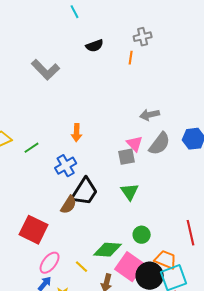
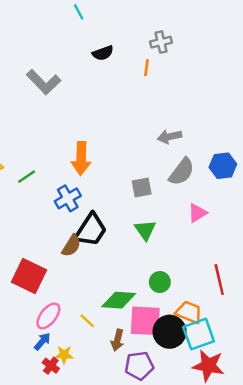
orange arrow: (77, 133) -> (81, 158), size x1.5
pink triangle: (135, 144) -> (197, 213), moved, turned 42
pink square: (130, 267) -> (145, 321), turned -32

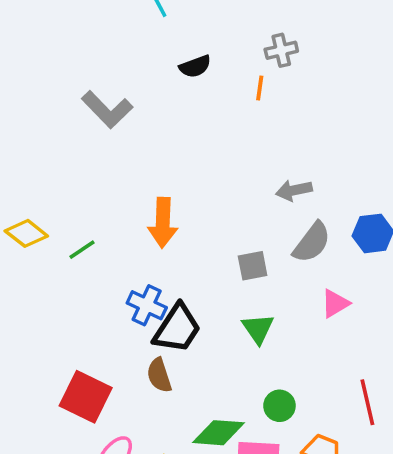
blue cross: (68, 198) -> (147, 305), moved, turned -35
brown semicircle: (71, 246) -> (159, 375), moved, turned 130

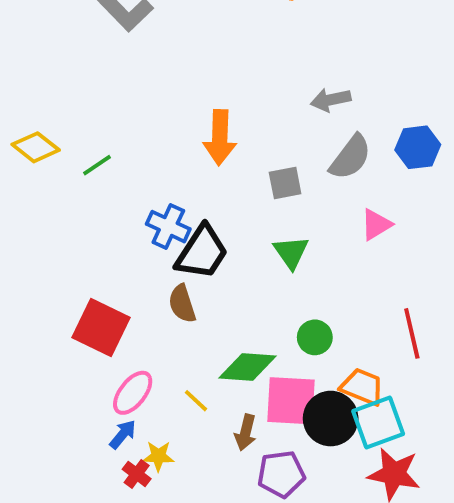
orange arrow: (163, 223) -> (220, 137), moved

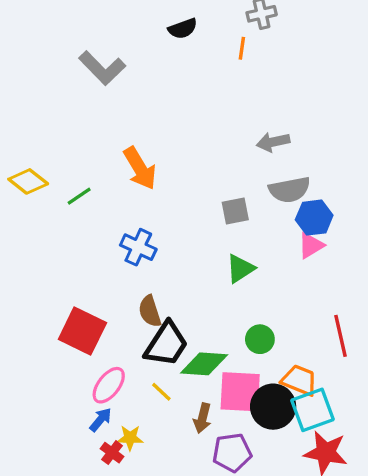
orange arrow: (220, 137) -> (140, 168), moved, turned -33
blue hexagon: (418, 147) -> (314, 218), moved
gray semicircle: (350, 157) -> (290, 190), turned 42
black trapezoid: (202, 252) -> (166, 344), moved
green triangle: (291, 252) -> (240, 269), turned 32

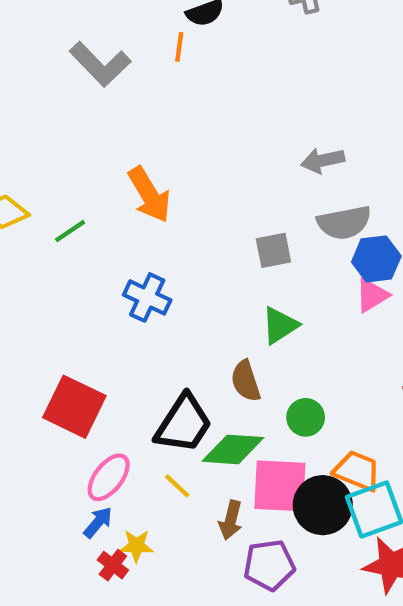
orange line: (242, 48) -> (179, 47), moved
brown semicircle: (150, 311) -> (246, 381), moved

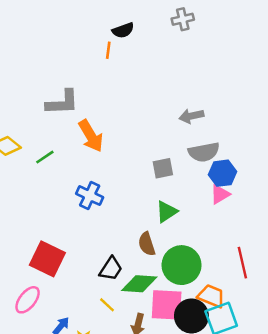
gray L-shape: (100, 64) -> (62, 102), moved, turned -48
green circle: (306, 417) -> (182, 265), size x1.8
black trapezoid: (184, 424) -> (111, 269), size x0.7
pink ellipse: (109, 477) -> (28, 300), moved

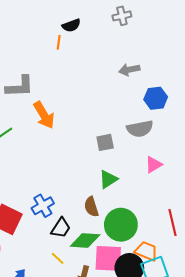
gray arrow: (191, 116) -> (129, 70), moved
blue hexagon: (222, 173) -> (156, 98), moved
blue cross: (90, 196) -> (43, 206), moved, turned 35

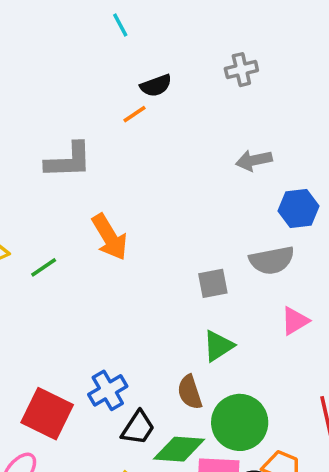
orange line: (59, 42) -> (135, 114), turned 48
gray L-shape: (20, 87) -> (69, 160), moved

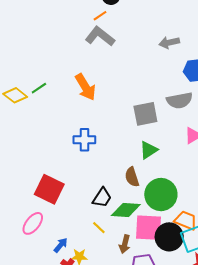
gray L-shape: (69, 160) -> (100, 36), moved, turned -140
green line: (44, 267) -> (39, 88), moved
gray square: (213, 283) -> (145, 114), size x1.4
blue cross: (108, 390) -> (84, 140), moved, turned 30

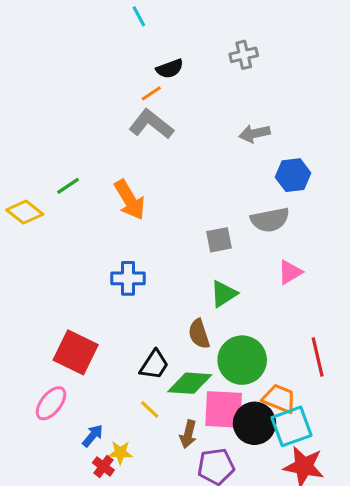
green line: (39, 88) -> (68, 186), moved
gray square: (145, 114) -> (219, 240), size x0.7

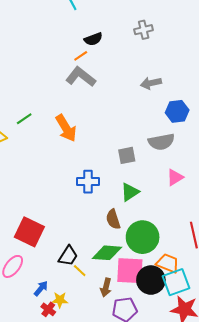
blue cross: (128, 278) -> (88, 182), moved
black trapezoid: (154, 365) -> (68, 256), moved

